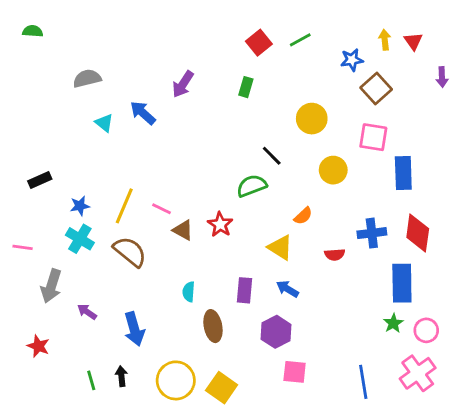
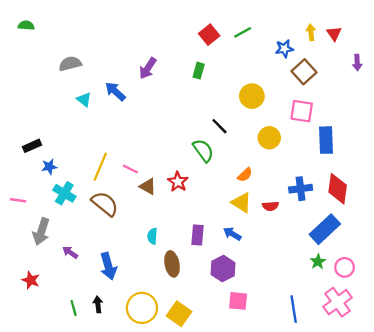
green semicircle: (252, 186) -> (203, 150), turned 75
blue star: (80, 206) -> (49, 167), moved
yellow triangle: (280, 247) -> (241, 203), moved
blue rectangle: (402, 283) -> (325, 229), turned 48

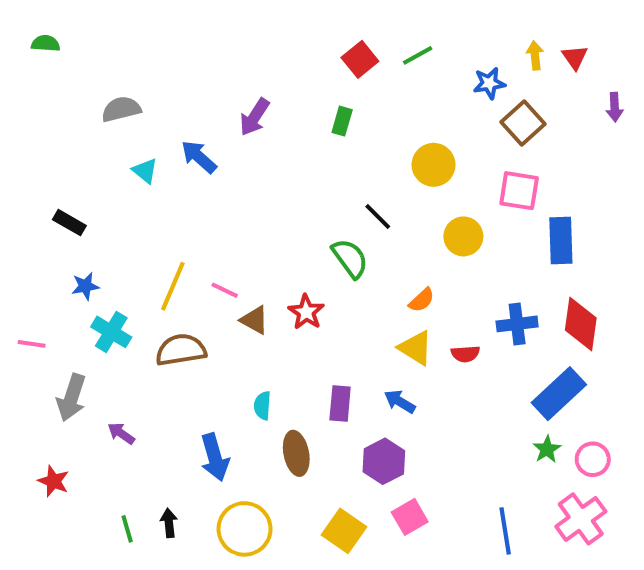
black rectangle: (32, 146) -> (69, 223), moved, turned 54
brown semicircle: (105, 204) -> (181, 350), turned -48
blue arrow: (108, 266) -> (215, 457), moved
pink square: (238, 301) -> (410, 517), turned -36
yellow square: (179, 314) -> (344, 531), moved

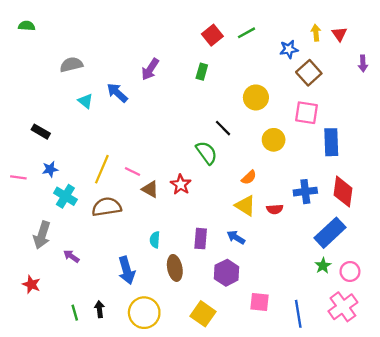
pink line: (32, 344) -> (18, 177), moved
pink square: (410, 517) -> (259, 302), moved, turned 36

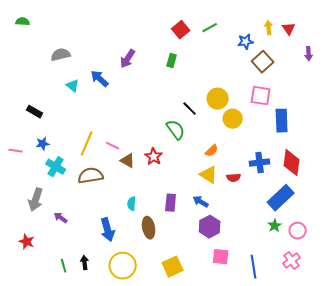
yellow circle: (256, 97) -> (218, 99), moved
purple hexagon: (227, 273) -> (210, 227), moved
pink cross: (343, 307) -> (292, 261), size x0.7
yellow square: (203, 314) -> (173, 267), turned 30

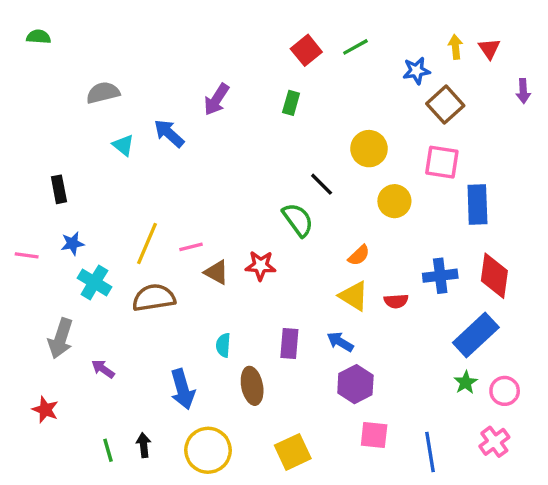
yellow circle: (218, 99) -> (369, 149), moved
black rectangle: (35, 112) -> (59, 189), turned 49
pink line: (113, 146) -> (191, 247), turned -40
red star: (154, 157) -> (261, 266), turned -30

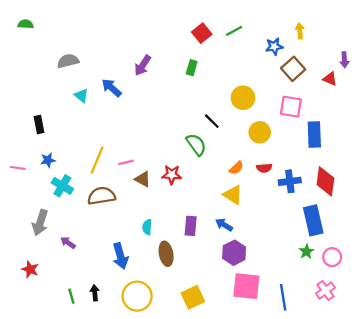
red triangle: (489, 49) -> (330, 79), moved, turned -32
red semicircle: (396, 301) -> (264, 168), moved
blue rectangle: (476, 335) -> (313, 220), turned -60
pink square: (374, 435) -> (246, 286), size x1.5

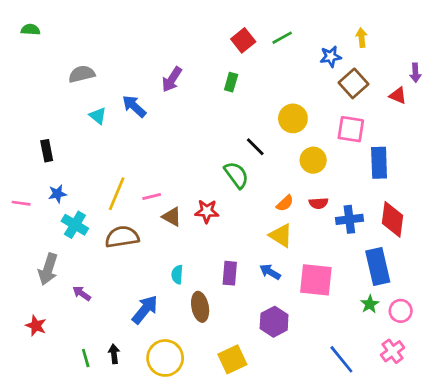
purple hexagon: (234, 253) -> (274, 322), moved
blue arrow: (120, 256) -> (145, 310), turned -125
pink square: (246, 286) -> (316, 280), moved
blue line: (283, 297) -> (341, 359), turned -30

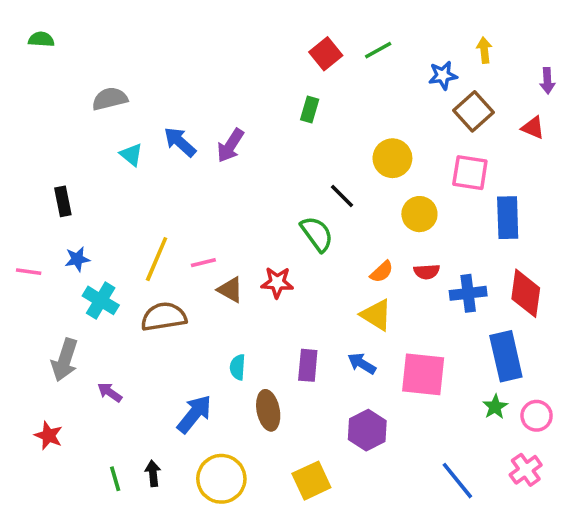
purple arrow: (415, 73) -> (547, 81), moved
purple arrow: (172, 79) -> (230, 146), moved

